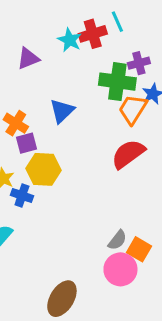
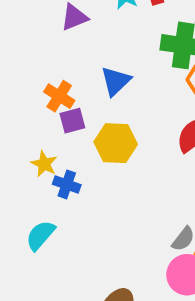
yellow hexagon: (44, 169) -> (116, 143), moved

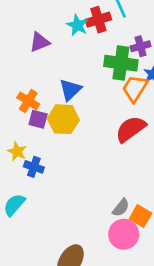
purple square: (72, 121) -> (38, 119), turned 30
yellow hexagon: (116, 143) -> (63, 119), moved

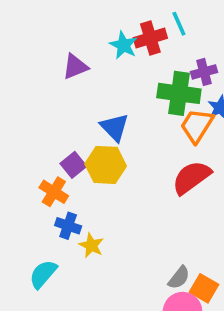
blue triangle: (70, 90) -> (115, 127), turned -30
orange cross: (28, 101) -> (54, 192), moved
purple square: (38, 119) -> (73, 165), turned 36
yellow star: (17, 151) -> (91, 245), moved

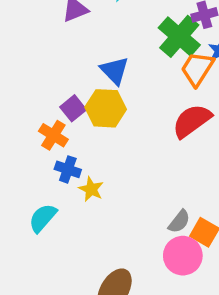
green cross: (179, 93) -> (179, 36), turned 33

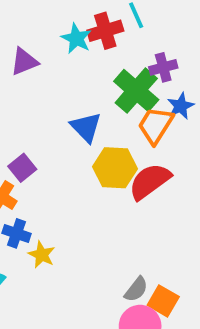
blue triangle: (115, 71) -> (86, 127), moved
yellow hexagon: (106, 108) -> (115, 168), moved

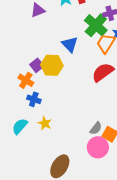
yellow hexagon: (115, 168) -> (52, 65), moved
yellow star: (42, 255) -> (45, 123), moved

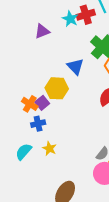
purple square: (37, 65) -> (42, 103), moved
blue cross: (34, 99) -> (38, 124), turned -32

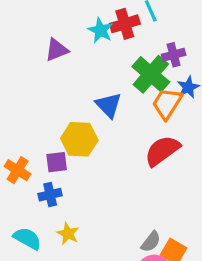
purple square: (42, 103) -> (57, 162), turned 32
orange cross: (30, 104) -> (18, 170), moved
cyan semicircle: (24, 152) -> (27, 238), turned 78

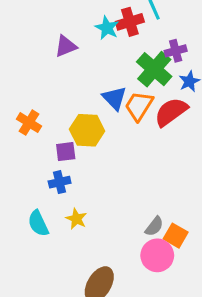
orange trapezoid: (167, 104) -> (139, 106), moved
red semicircle: (162, 151) -> (171, 112), moved
orange cross: (18, 170) -> (29, 123), moved
cyan semicircle: (27, 238) -> (38, 223), turned -144

